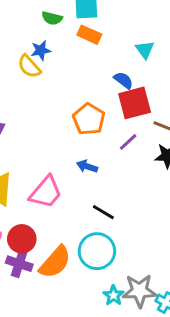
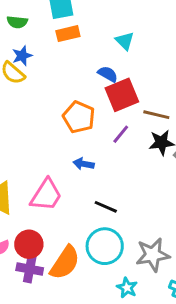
green semicircle: (52, 18) -> (17, 22), moved
orange rectangle: (89, 35) -> (68, 34), turned -30
gray star: (139, 291) -> (153, 255), moved

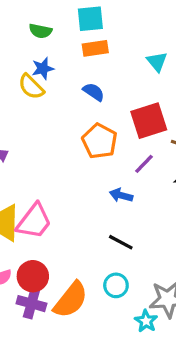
blue semicircle: (108, 74) -> (94, 92), moved
blue arrow: (84, 164) -> (121, 195), moved
pink trapezoid: (46, 195) -> (34, 221), moved
cyan circle: (105, 246) -> (116, 285), size x0.6
cyan star: (127, 288) -> (146, 321), moved

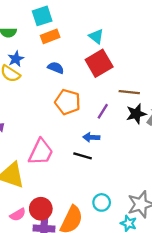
red square: (149, 121) -> (99, 63), moved
pink trapezoid: (34, 221) -> (41, 152), moved
black line: (121, 242) -> (83, 156), moved

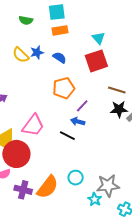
blue star: (16, 59) -> (37, 52), moved
orange pentagon: (68, 102) -> (64, 88), turned 30
purple line: (103, 111) -> (82, 106), moved
red circle: (41, 209) -> (16, 154), moved, size x1.4

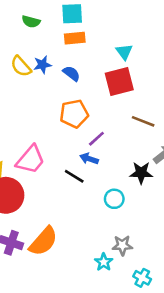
black star: (119, 109) -> (141, 173), moved
cyan circle: (76, 178) -> (114, 199), moved
gray star: (108, 186) -> (122, 245), size x0.7

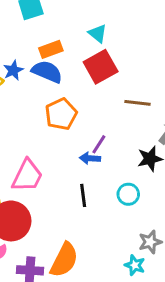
orange rectangle: (75, 38) -> (51, 49), moved
blue semicircle: (71, 73) -> (47, 72), size x1.5
purple line: (96, 139) -> (99, 144), moved
black line: (74, 176) -> (83, 195), moved, turned 66

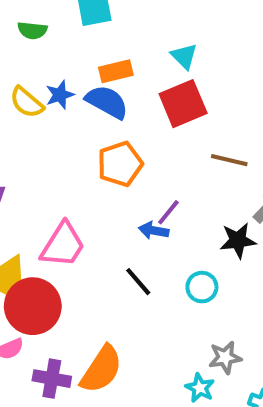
black line: (83, 195) -> (138, 282), turned -40

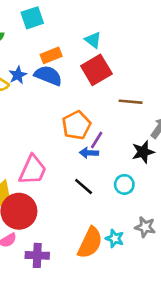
orange pentagon: (120, 164) -> (76, 125), moved
gray star: (225, 358) -> (145, 227), turned 30
orange semicircle: (101, 369) -> (90, 243), moved
cyan star: (200, 388) -> (115, 238), moved

